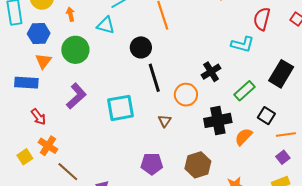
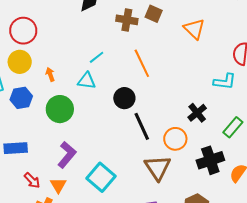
orange triangle: (43, 61) -> (58, 185), moved
cyan square: (121, 108) -> (101, 177), moved, turned -32
brown triangle: (165, 121) -> (158, 168), size x2.0

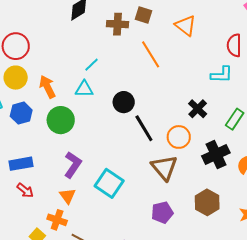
orange line: (142, 63) -> (151, 54), moved
orange arrow: (50, 74) -> (47, 87), size x1.6
red arrow: (32, 180) -> (25, 190), moved

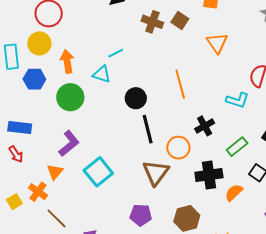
orange line: (151, 54) -> (180, 84), moved

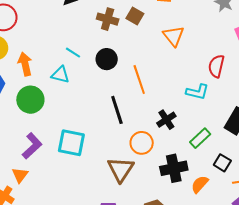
cyan line: (116, 53) -> (73, 53), turned 63
black circle: (136, 98) -> (107, 59), moved
black line: (148, 129) -> (117, 110), moved
cyan square: (98, 172) -> (71, 143), moved, turned -36

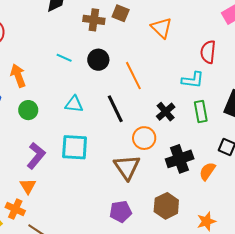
cyan triangle: (60, 75) -> (74, 104), moved
green circle: (30, 100) -> (28, 110), size x0.7
green rectangle: (200, 138) -> (201, 112), moved, turned -50

